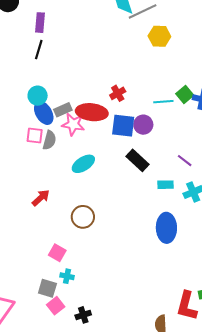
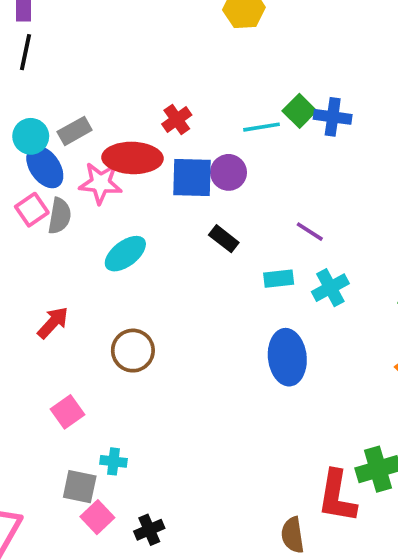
gray rectangle: (63, 110) -> (75, 131), moved
pink square: (35, 135) -> (32, 210), turned -36
black rectangle: (138, 160) -> (224, 239), size x0.7
pink square: (57, 253) -> (67, 412), moved, turned 30

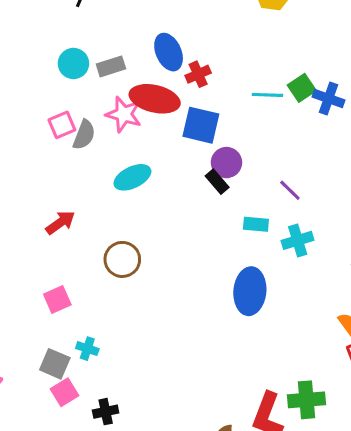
blue ellipse: (45, 167) -> (169, 52), moved
purple circle: (228, 172) -> (226, 163), moved

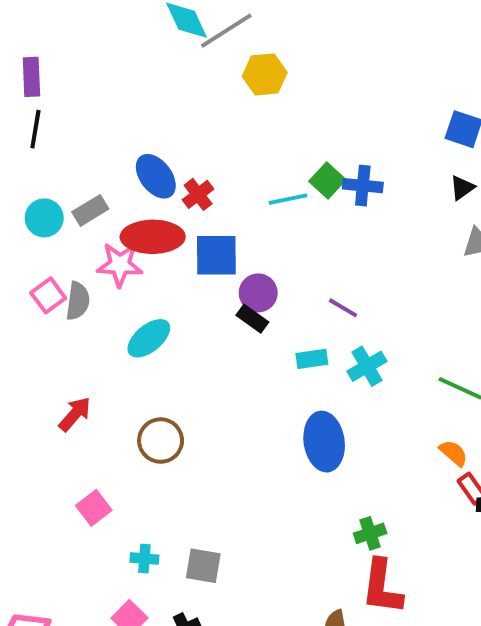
gray square: (55, 364) -> (203, 566), moved
green cross: (307, 400) -> (370, 533), moved, size x0.7

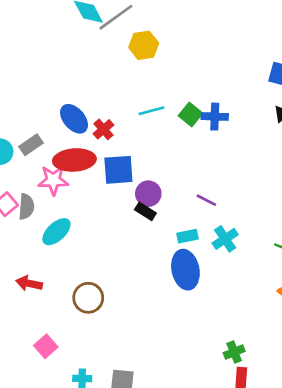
cyan line: (288, 199) -> (151, 111), moved
cyan ellipse: (149, 338) -> (56, 232), moved
red arrow: (75, 414) -> (29, 283), turned -115
blue ellipse: (324, 442) -> (185, 270), moved

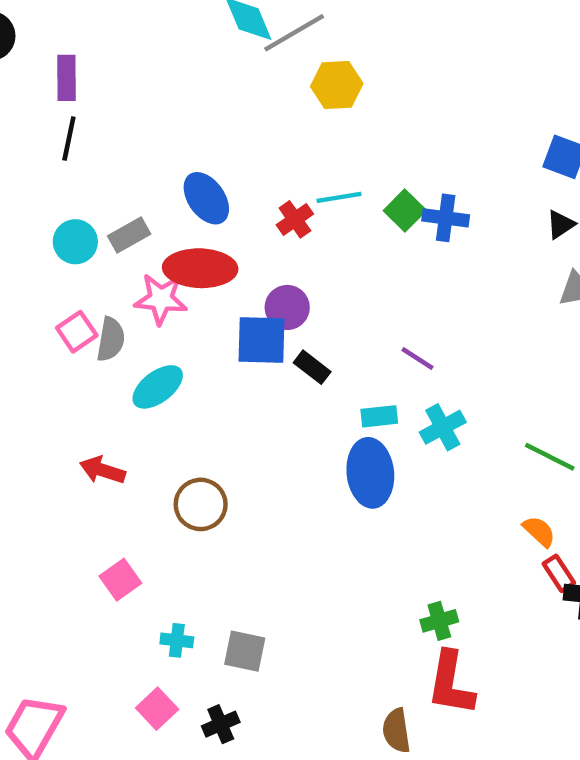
red cross: (103, 129) -> (295, 219), moved
blue square: (118, 170) -> (262, 340), moved
purple circle: (148, 194) -> (287, 307), moved

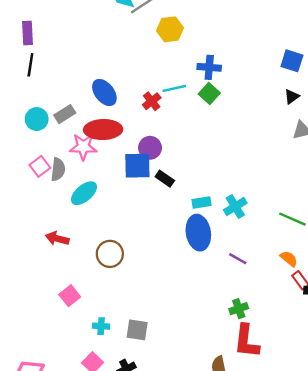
blue cross: (446, 218) -> (209, 67), moved
purple line: (417, 358) -> (238, 259), moved

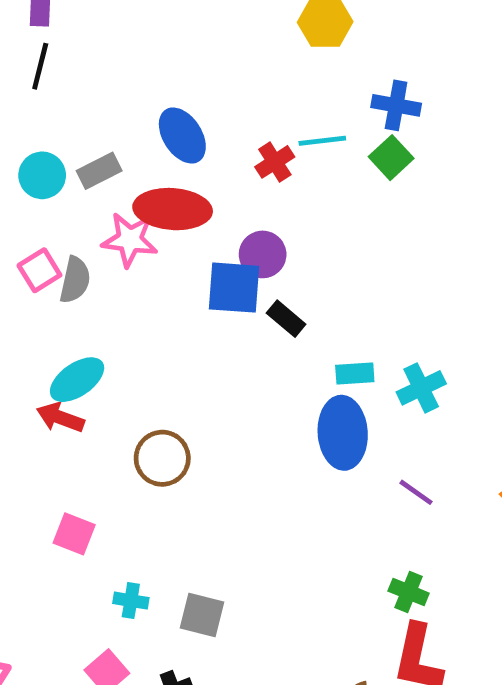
cyan ellipse: (84, 193) -> (77, 380), moved
pink square: (70, 296) -> (74, 534), turned -36
green cross: (239, 309) -> (409, 592), turned 36

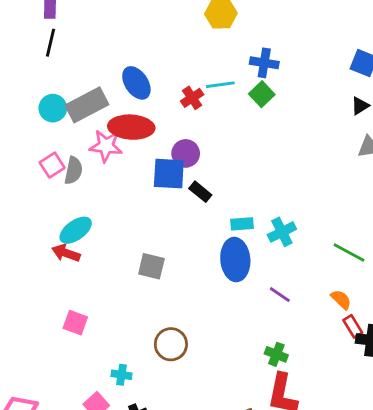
gray rectangle: (99, 171) -> (87, 105), size x1.6
brown circle: (162, 458) -> (171, 344), moved
cyan cross: (131, 601) -> (121, 375), moved
gray square: (202, 615) -> (151, 266), moved

